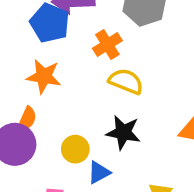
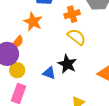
yellow circle: (75, 149) -> (17, 70), moved
blue triangle: (99, 172) -> (49, 73), moved, turned 32

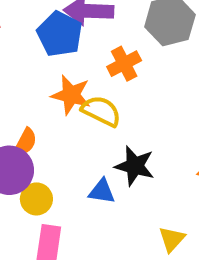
orange star: (33, 22) -> (71, 95), moved
yellow semicircle: (76, 37) -> (101, 111), moved

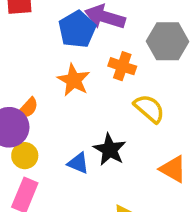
orange cross: (124, 64) -> (122, 66), turned 32
yellow semicircle: (101, 111) -> (149, 108), moved

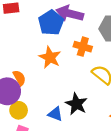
orange semicircle: (28, 108) -> (19, 78), turned -70

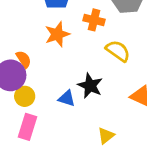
orange star: (50, 57) -> (57, 34), turned 30

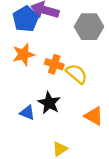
orange cross: (94, 20) -> (54, 64), moved

